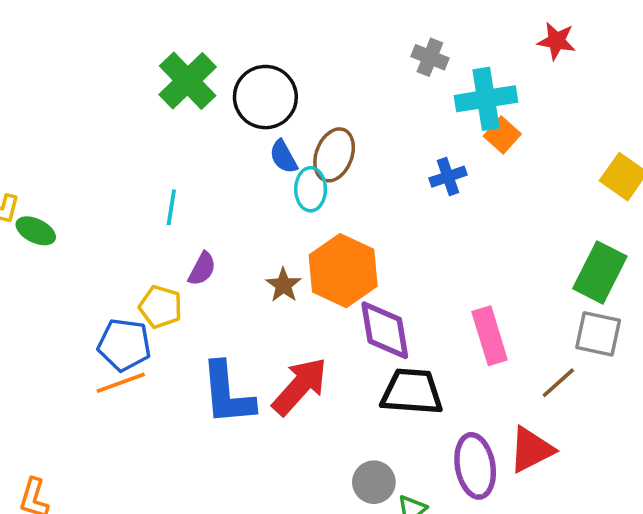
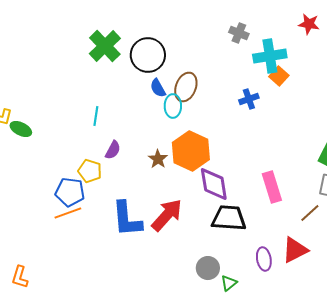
purple ellipse: (475, 466) -> (264, 259), size x0.7

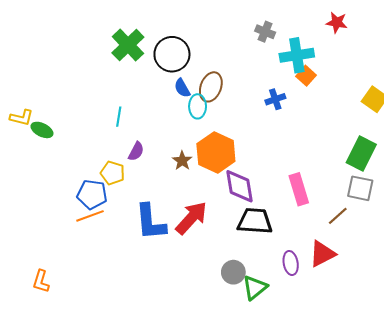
green triangle: (229, 283) -> (255, 288), size x1.5

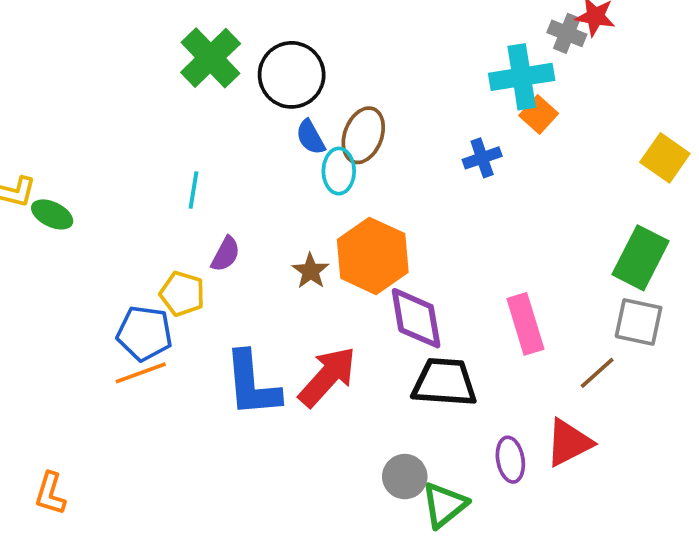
gray cross: (265, 32) -> (567, 33), moved

